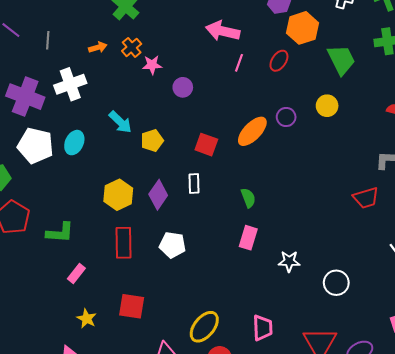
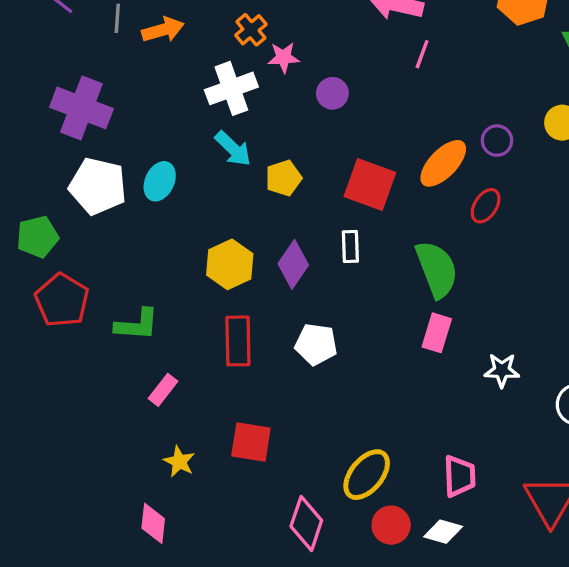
orange arrow: (98, 47) -> (163, 30), moved, size x1.4
red ellipse: (279, 61) -> (486, 206), moved
white cross: (70, 84) -> (231, 88), moved
red square: (206, 145) -> (370, 185), size x1.4
green semicircle: (248, 198) -> (437, 269), size x1.8

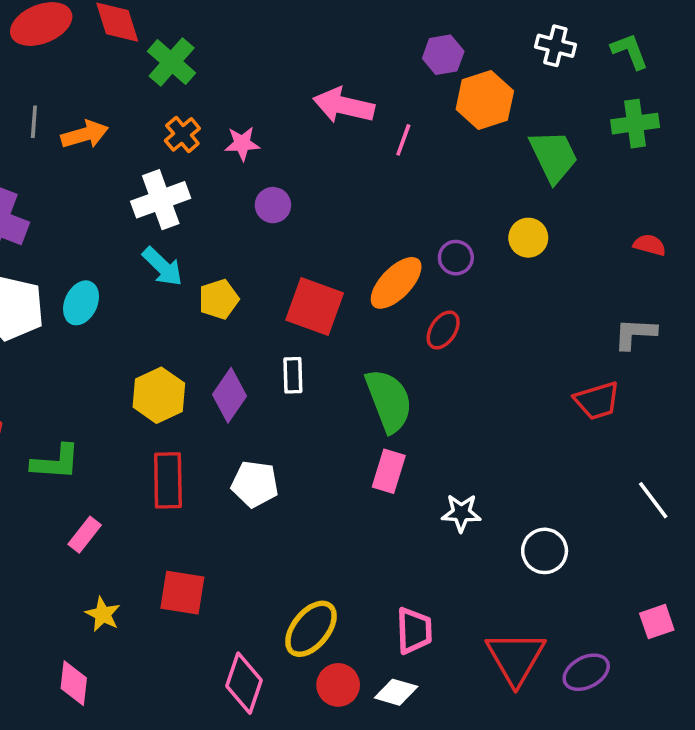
pink line: (422, 54) -> (403, 140), moved
pink star: (284, 57) -> (242, 144), moved

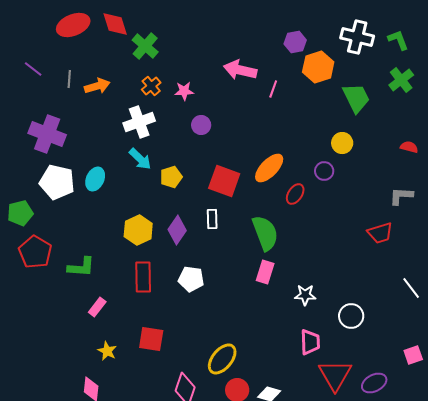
white cross: (555, 46) -> (357, 37), size x1.5
green cross: (635, 124) -> (401, 80), turned -30
purple circle: (456, 258) -> (324, 171), moved
pink trapezoid: (414, 631) -> (310, 342), moved

